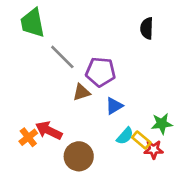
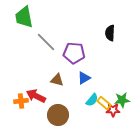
black semicircle: (147, 28) -> (110, 33), moved
brown triangle: (81, 92) -> (57, 80), moved, turned 32
green star: (162, 124) -> (122, 100), moved
orange cross: (28, 137) -> (21, 101), turned 32

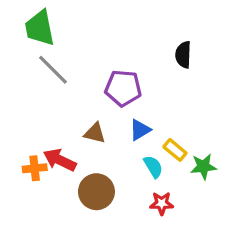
gray line: (46, 42) -> (53, 70), moved
cyan semicircle: (92, 100) -> (153, 167), turned -72
yellow rectangle: (104, 103) -> (175, 150), moved
red star: (113, 110) -> (162, 203), moved

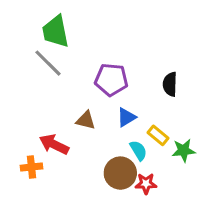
green trapezoid: (40, 28) -> (56, 31), moved
black semicircle: (183, 55) -> (170, 84), moved
orange cross: (35, 168) -> (31, 167), moved
brown circle: (96, 192) -> (120, 173), moved

